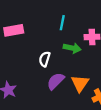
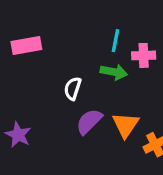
cyan line: (62, 23) -> (116, 41), moved

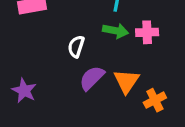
pink cross: (144, 55) -> (147, 32), moved

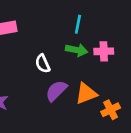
white semicircle: (76, 46) -> (43, 64), turned -42
orange triangle: (127, 81) -> (86, 93), turned 35

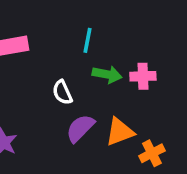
cyan line: (78, 24) -> (87, 40), moved

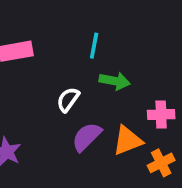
pink cross: (143, 76) -> (161, 114), moved
white semicircle: (62, 92) -> (68, 100), turned 60

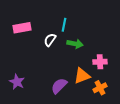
white semicircle: (68, 100) -> (50, 40), moved
purple semicircle: (87, 137) -> (59, 86), moved

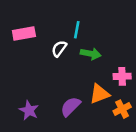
purple star: (17, 82) -> (29, 110), moved

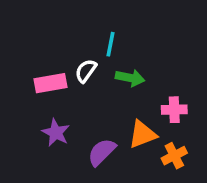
pink rectangle: (24, 34) -> (50, 83), moved
purple star: (29, 110) -> (56, 133), moved

